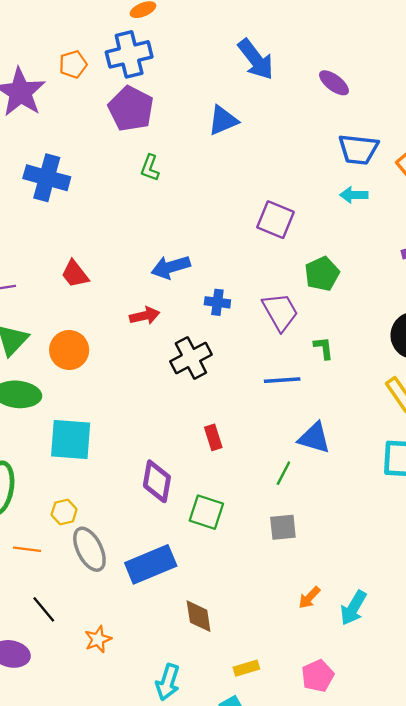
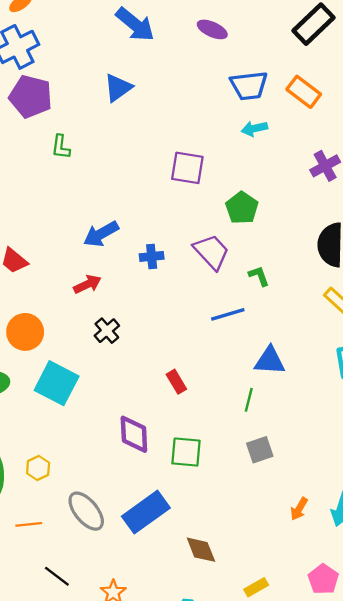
black cross: (191, 358) -> (107, 331), moved, size x0.7
cyan square: (71, 440) -> (57, 383), moved, turned 36
yellow hexagon: (64, 512) -> (38, 468), moved

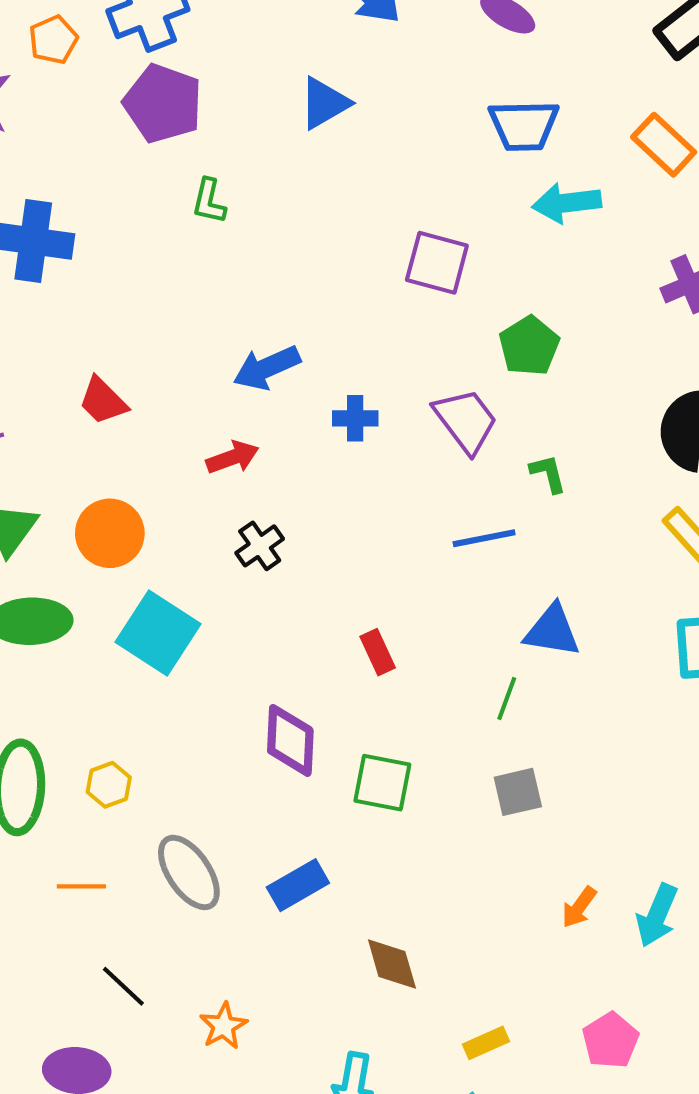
blue trapezoid: (249, 86) -> (524, 125), moved
cyan arrow: (254, 129) -> (567, 203), size x1.4
blue rectangle: (146, 512) -> (298, 885), size x0.7

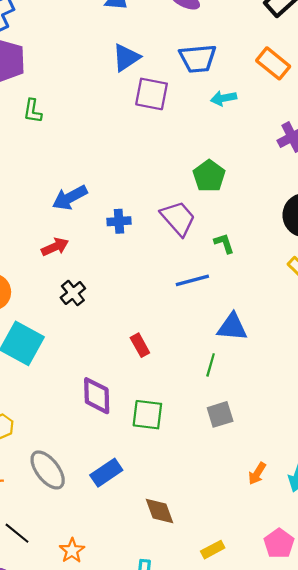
blue triangle: (324, 103) -> (126, 58), moved
cyan arrow: (567, 203) -> (224, 98), size x0.7
purple square: (437, 263) -> (152, 94), moved

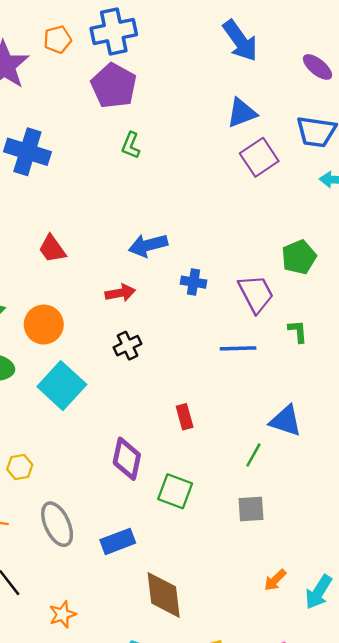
purple square: (152, 94) -> (259, 157), turned 32
blue line: (192, 280) -> (238, 348), moved
brown diamond: (159, 511) -> (164, 595), size x1.4

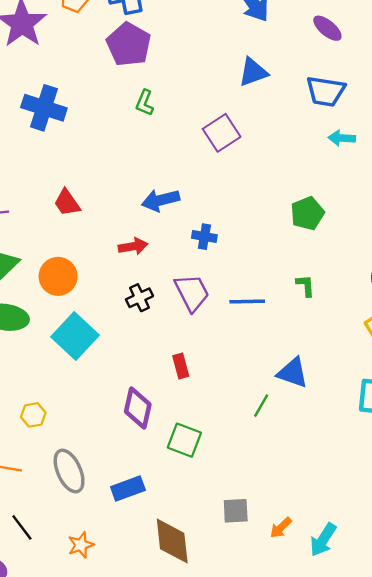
purple square: (259, 157) -> (222, 133), moved
purple trapezoid: (256, 294) -> (192, 293), moved
red rectangle: (185, 417) -> (181, 366), moved
gray square: (251, 509) -> (236, 511), moved
orange star: (62, 614) -> (81, 545), moved

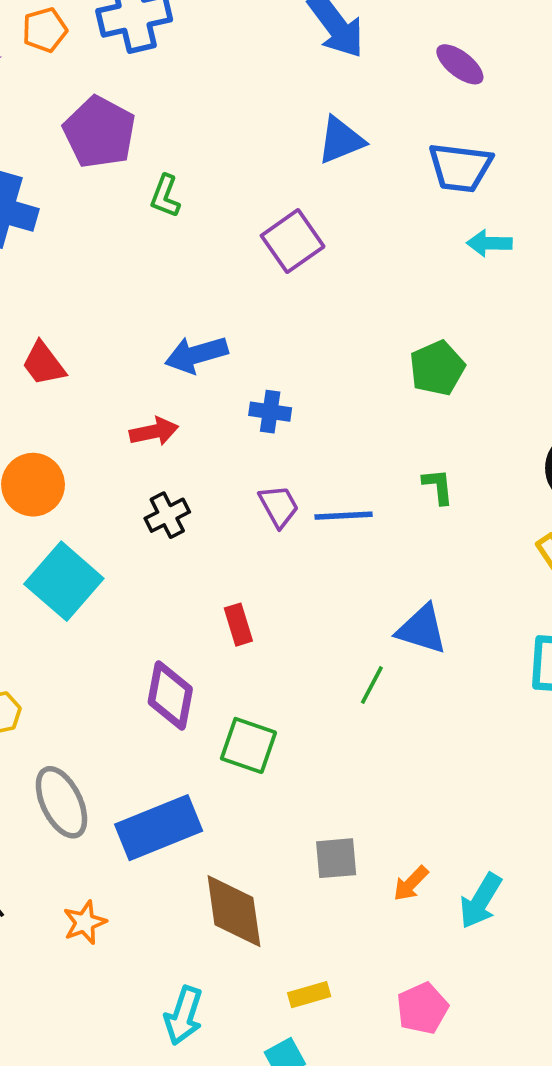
purple pentagon: (129, 44) -> (99, 132), moved
purple trapezoid: (192, 293) -> (279, 506), moved, size x0.7
blue rectangle: (128, 488) -> (159, 828), size x1.5

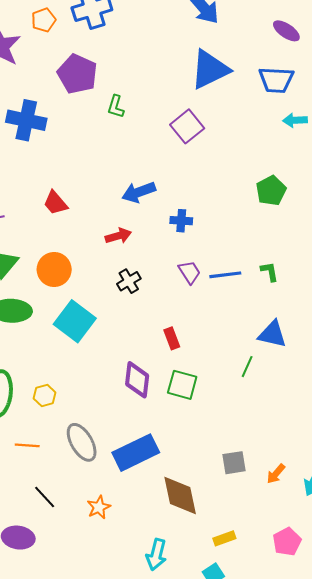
purple ellipse: (460, 64) -> (286, 31), moved
blue triangle: (341, 140) -> (210, 69), size x1.5
green L-shape: (438, 486) -> (269, 272), moved
green square: (248, 745) -> (182, 385), moved

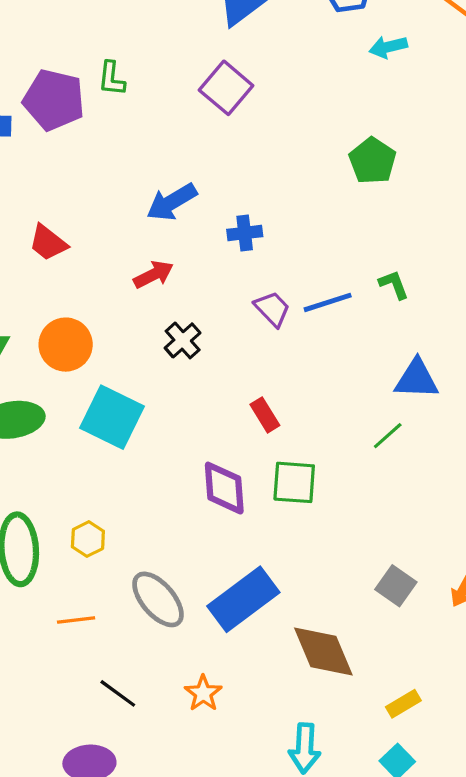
purple pentagon: (77, 74) -> (54, 100), moved
green line: (247, 367) -> (388, 436), turned 35
gray square: (234, 463) -> (396, 586), turned -35

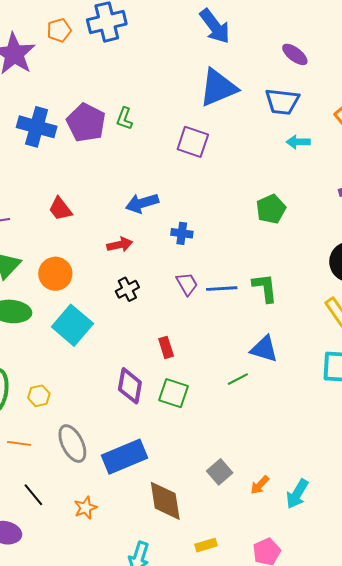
purple square: (226, 88) -> (193, 142), turned -36
green L-shape: (394, 285) -> (265, 288), size x1.5

